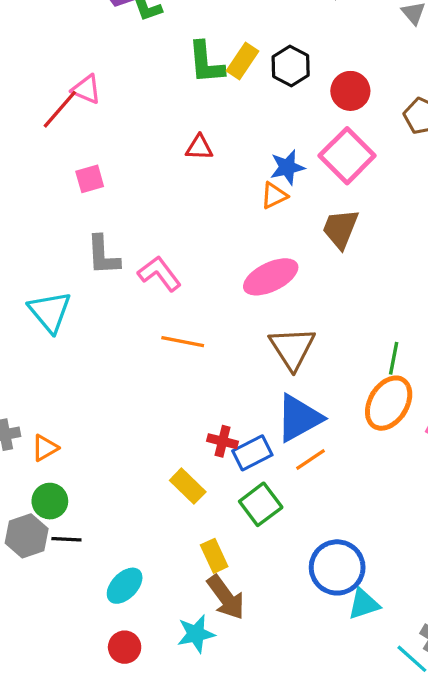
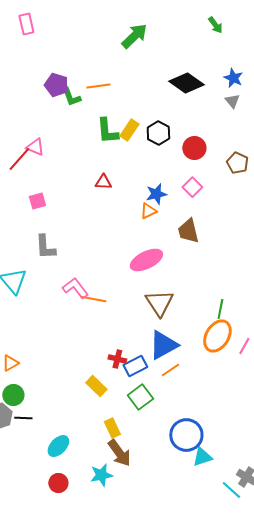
pink square: (347, 156) -> (192, 187), size x0.6
brown trapezoid: (340, 229) -> (188, 231), turned -36
pink L-shape: (159, 274) -> (75, 288), moved

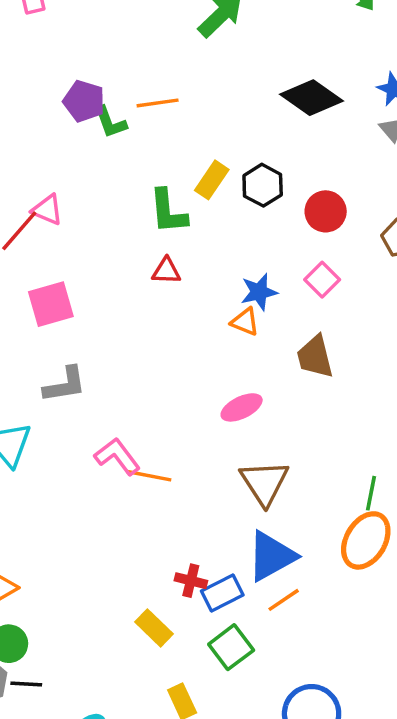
green L-shape: (107, 131) -> (168, 211), moved
pink square: (37, 201) -> (51, 304), size x1.5
orange triangle: (148, 211) -> (245, 322), turned 48
gray L-shape: (45, 247) -> (65, 385), turned -96
pink ellipse: (146, 260) -> (242, 407), size x0.7

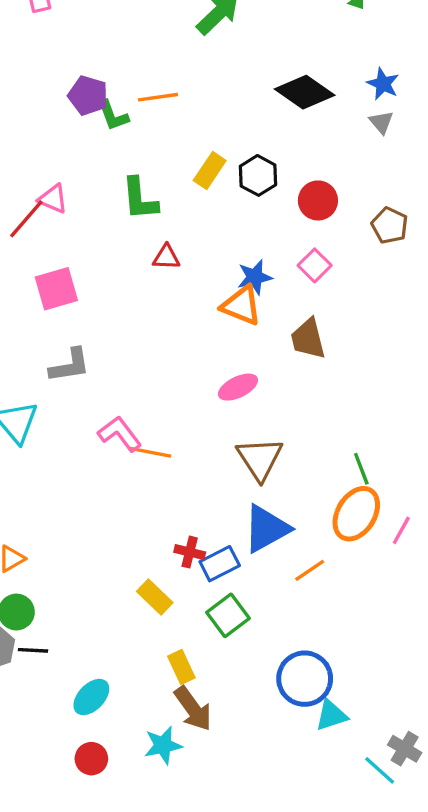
green L-shape: (168, 211) -> (140, 199), moved
orange triangle: (245, 322) -> (241, 305), size x1.5
green line: (371, 493) -> (361, 469), turned -32
orange line: (284, 600) -> (310, 570), moved

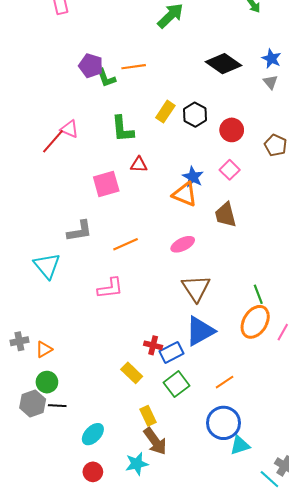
blue star: (255, 277) -> (193, 177), turned -30
pink square: (56, 289) -> (106, 184), moved
pink L-shape: (120, 434) -> (110, 288), moved, turned 120
orange line: (150, 452) -> (126, 244), moved, turned -35
orange line: (310, 570) -> (225, 382), moved

